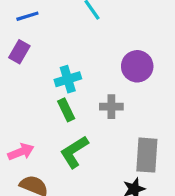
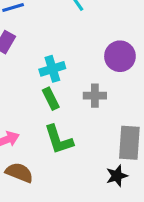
green L-shape: (74, 152) -> (59, 140), turned -76

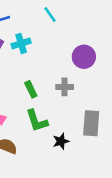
cyan cross: (52, 69) -> (21, 43), moved
black star: (117, 176) -> (61, 141), moved

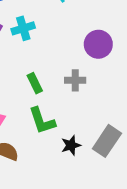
gray rectangle: (91, 123) -> (107, 141), moved, turned 30

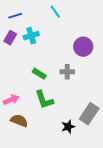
green rectangle: (35, 83) -> (39, 74), turned -32
black star: (71, 145) -> (68, 127), moved

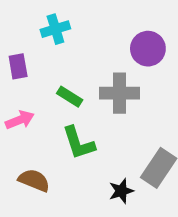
purple rectangle: (10, 38) -> (18, 66), moved, turned -40
gray cross: (67, 72) -> (119, 93), size x1.5
pink arrow: (11, 100) -> (20, 120), moved

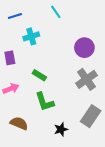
gray cross: (119, 93) -> (86, 79), moved, turned -35
black star: (121, 191) -> (61, 129), moved

